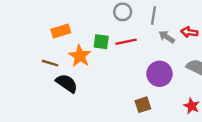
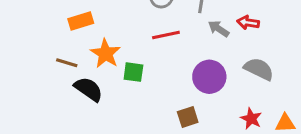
green square: (101, 42) -> (133, 72), moved

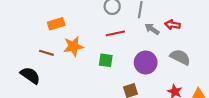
orange star: (106, 54) -> (73, 46), turned 30
green square: (133, 72) -> (106, 60), moved
black semicircle: (88, 89) -> (30, 75), moved

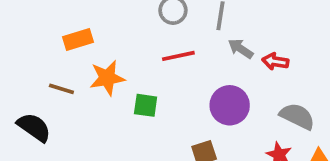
red arrow: (173, 25) -> (275, 61), moved
gray semicircle: (180, 57) -> (297, 116), moved
green square: (106, 60) -> (146, 105), moved

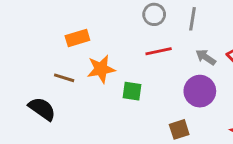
gray arrow: (241, 49) -> (206, 57), moved

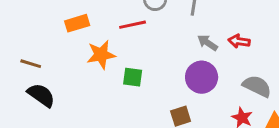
red line: (159, 51) -> (133, 25), moved
brown line: (64, 78) -> (31, 64), moved

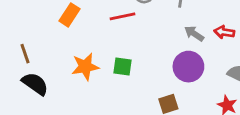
orange rectangle: (77, 23) -> (69, 15), turned -40
orange star: (101, 55) -> (85, 67), moved
brown line: (31, 64) -> (25, 54), turned 54

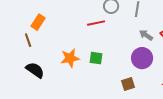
orange rectangle: (69, 15) -> (38, 22), moved
brown line: (25, 54) -> (28, 40), moved

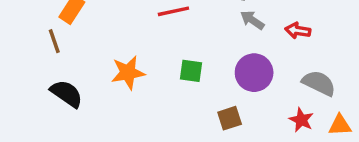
gray arrow: (146, 35) -> (252, 20), moved
green square: (96, 58) -> (191, 71), moved

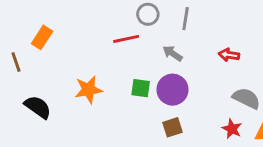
gray arrow: (252, 20) -> (173, 53), moved
brown line: (54, 41) -> (16, 62), moved
purple circle: (254, 73) -> (173, 90), moved

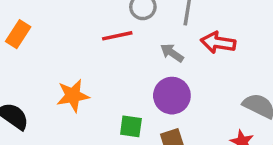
red arrow: (229, 55) -> (218, 43), moved, size x1.4
green square: (141, 88) -> (131, 126), moved

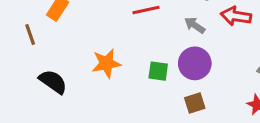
green square: (131, 126) -> (158, 71), moved

